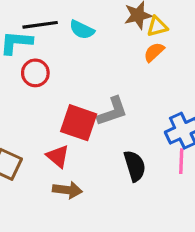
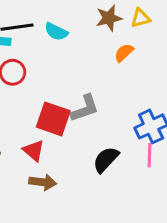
yellow triangle: (157, 26) -> (140, 18), moved
black semicircle: (135, 166) -> (106, 160), turned -120

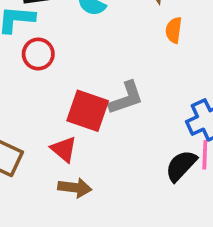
orange semicircle: (124, 53) -> (174, 30), turned -40
black semicircle: (106, 160) -> (181, 166), moved

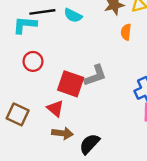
red circle: (38, 54) -> (33, 61), moved
black semicircle: (181, 166) -> (89, 144), moved

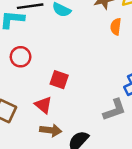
gray L-shape: (95, 76) -> (115, 110), moved
red square: (71, 84) -> (59, 80), size x0.7

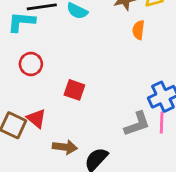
red triangle: (43, 105) -> (36, 118), moved

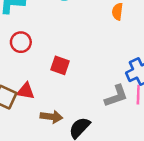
red triangle: (36, 118) -> (26, 91), turned -30

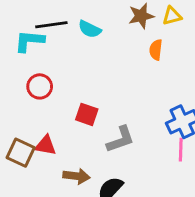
gray L-shape: (116, 96) -> (121, 139), moved

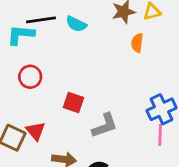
red triangle: (46, 145) -> (36, 131), turned 40

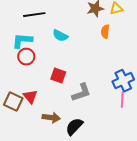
cyan semicircle: (76, 24) -> (60, 36), moved
cyan L-shape: (21, 35) -> (22, 41), moved

